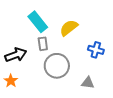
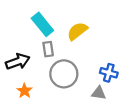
blue cross: (96, 50) -> (109, 73), moved
orange star: (11, 81) -> (24, 91), moved

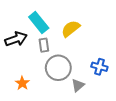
black arrow: (18, 62) -> (16, 39), moved
gray triangle: (99, 93) -> (78, 85), moved, turned -48

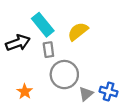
blue cross: (99, 67) -> (109, 92), moved

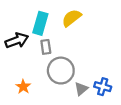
cyan rectangle: (43, 25) -> (40, 23), turned 55
yellow semicircle: (78, 31) -> (72, 18), moved

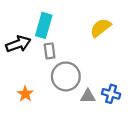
yellow semicircle: (72, 18) -> (101, 28), moved
gray triangle: (81, 89) -> (88, 96), turned 40

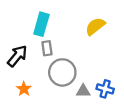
black arrow: (18, 44) -> (17, 56), moved, turned -30

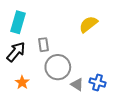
cyan rectangle: (41, 24) -> (18, 22), moved
gray triangle: (83, 91) -> (77, 84), turned 32

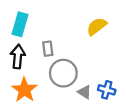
black arrow: (16, 52) -> (18, 56), turned -35
orange star: (22, 82) -> (24, 90), size x1.6

